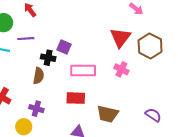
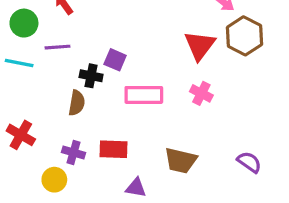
brown hexagon: (150, 46) -> (244, 36), moved
red rectangle: (76, 98) -> (113, 149), moved

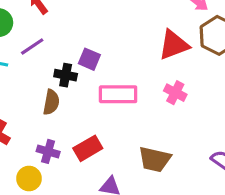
red triangle: (200, 45) -> (174, 45), turned 32
purple line: (58, 47) -> (32, 46), turned -30
red rectangle: (113, 149) -> (88, 148), turned -32

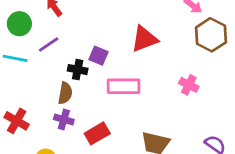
red triangle: (174, 45) -> (144, 39), moved
pink cross: (175, 93) -> (189, 85), moved
purple cross: (48, 151) -> (64, 120), moved

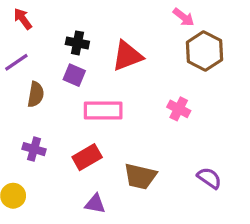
black cross: (78, 70) -> (77, 43), moved
brown semicircle: (65, 93) -> (36, 94), moved
red rectangle: (97, 133) -> (87, 157), moved

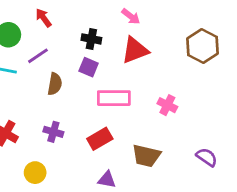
pink arrow: (184, 17) -> (131, 16), moved
pink cross: (179, 109) -> (167, 105), moved

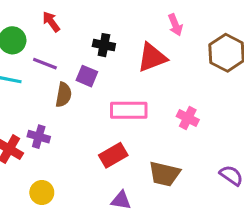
pink arrow: (131, 16) -> (175, 25), moved, turned 30
purple line: (38, 56) -> (45, 64), turned 55
purple square: (89, 67) -> (87, 76), moved
purple cross: (53, 132) -> (39, 137), moved

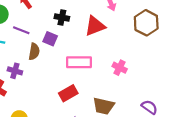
purple cross: (39, 137) -> (15, 71), moved

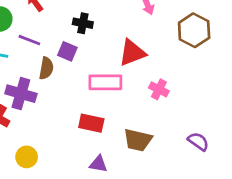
red triangle: (95, 26) -> (132, 53), moved
purple cross: (15, 71) -> (21, 94), size x1.5
red rectangle: (68, 93) -> (91, 123), turned 42

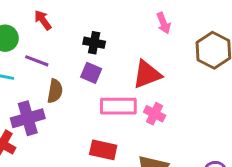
purple square: (67, 51) -> (91, 73), moved
pink cross: (159, 89) -> (155, 114), moved
purple cross: (21, 94) -> (28, 118), turned -32

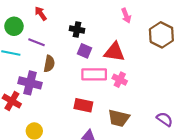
purple square: (91, 73) -> (84, 51), moved
red triangle: (147, 74) -> (114, 52), turned 30
purple cross: (28, 118) -> (30, 83), turned 30

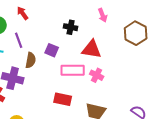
black cross: (77, 29) -> (71, 27), moved
purple line: (36, 42) -> (19, 40), turned 49
purple square: (84, 51) -> (52, 50), moved

